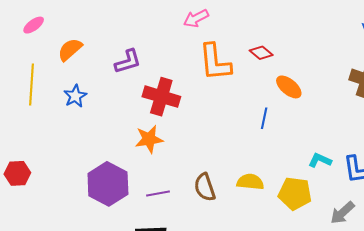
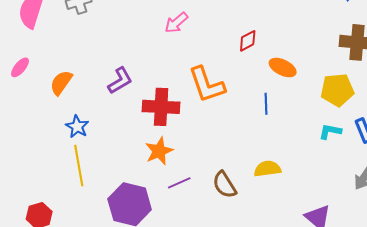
red diamond: (261, 53) -> (248, 41), turned -55
orange L-shape: (215, 62) -> (207, 85), moved
yellow line: (32, 85) -> (79, 166), moved
purple line: (158, 193) -> (179, 183), moved
yellow pentagon: (295, 193) -> (337, 90), moved

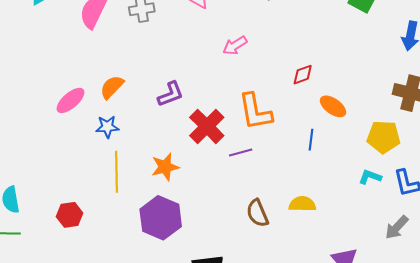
pink ellipse: (20, 67) -> (71, 100), moved, size x1.4
red cross: (161, 107) -> (207, 126), turned 33
blue star: (77, 127) -> (107, 127), moved, turned 30
orange star: (159, 151) -> (165, 167), moved
purple line: (179, 183) -> (241, 152), moved

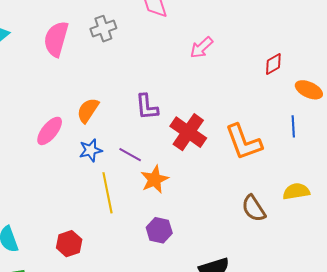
purple L-shape: (170, 94) -> (147, 107), turned 116
orange L-shape: (255, 112) -> (243, 142), moved
purple line: (241, 152) -> (130, 155), moved, turned 55
purple hexagon: (161, 218) -> (159, 230), size x0.6

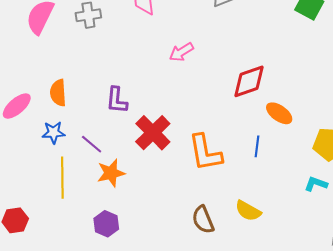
red diamond: (273, 64) -> (249, 81), size x1.6
orange semicircle: (88, 110) -> (58, 93), turned -48
yellow semicircle: (296, 191) -> (248, 211), turned -152

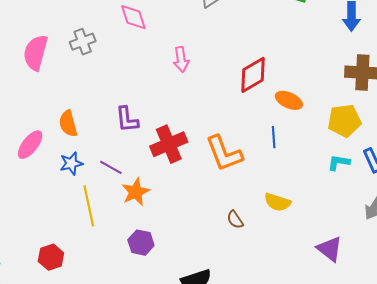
pink arrow: (181, 52) -> (181, 59), turned -55
red cross: (153, 133) -> (169, 144), turned 33
brown semicircle: (203, 220) -> (235, 220), size x0.7

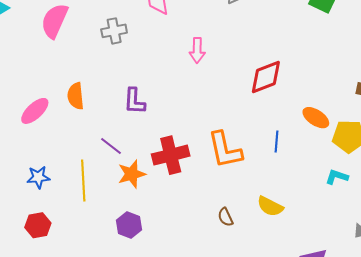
gray cross: (83, 42) -> (114, 31), moved
orange ellipse: (289, 100) -> (316, 118), moved
red cross: (169, 144) -> (171, 155), moved
blue star: (71, 163) -> (38, 177), moved

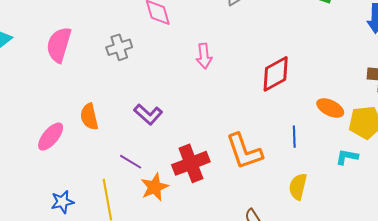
purple L-shape: (134, 101) -> (148, 114), turned -44
cyan L-shape: (337, 177) -> (347, 157), moved
yellow semicircle: (270, 206) -> (298, 187), moved, turned 84

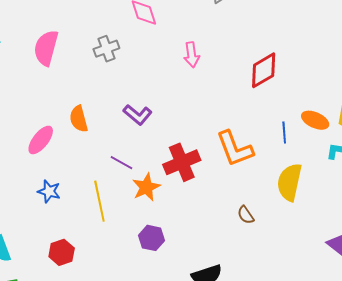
orange ellipse: (330, 108) -> (315, 120), moved
yellow semicircle: (298, 187) -> (289, 182), size x1.4
blue star: (62, 202) -> (49, 191), moved, turned 30

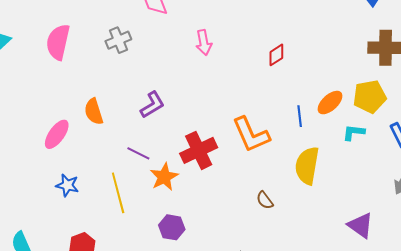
red diamond: (264, 70) -> (276, 55), size x0.6
purple L-shape: (138, 115) -> (152, 105), turned -68
orange ellipse: (315, 120) -> (330, 103), turned -64

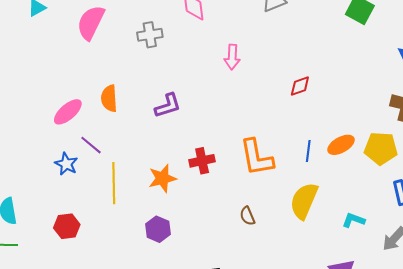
cyan L-shape: (354, 132) -> (353, 220), moved
red cross: (199, 150) -> (202, 161), size x0.7
purple line: (138, 153) -> (91, 145), moved
brown semicircle: (265, 200) -> (247, 216), moved

